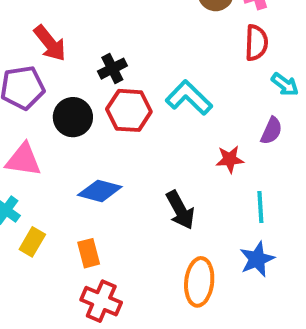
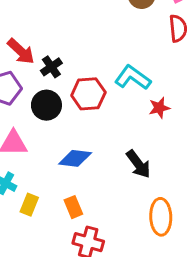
black cross: (112, 69) -> (51, 67), moved
red star: (230, 159) -> (159, 108), moved

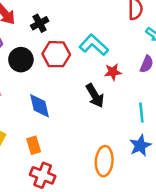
black cross: (51, 67) -> (40, 23), moved
blue diamond: (75, 158) -> (40, 106), turned 64
black arrow: (138, 164) -> (95, 96), moved

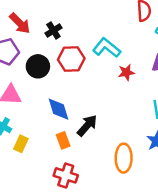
black arrow: (95, 96) -> (87, 126), moved, turned -105
orange rectangle: (34, 145) -> (63, 140), moved

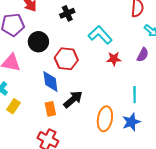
black cross: (53, 30) -> (67, 13), moved
red hexagon: (71, 59) -> (66, 59), moved
orange ellipse: (124, 158) -> (105, 119), moved

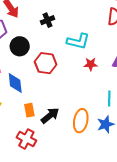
cyan L-shape: (100, 35) -> (78, 41), turned 145
blue diamond: (50, 81) -> (15, 83), moved
black arrow: (73, 99) -> (50, 116), moved

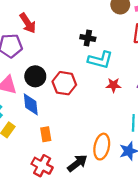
black cross: (47, 20) -> (88, 38), moved, turned 32
black circle: (20, 46) -> (35, 76), moved
black arrow: (50, 116) -> (77, 163), moved

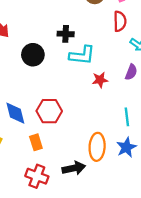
black circle: (35, 76) -> (33, 55), moved
red hexagon: (64, 83) -> (49, 111), moved
black arrow: (77, 163) -> (74, 168), turned 35

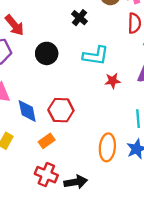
black cross: (66, 34) -> (79, 18), moved, turned 35
orange rectangle: (36, 142) -> (47, 141), turned 70
black arrow: (74, 168) -> (76, 182), moved

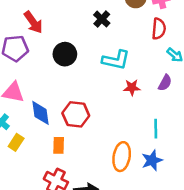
orange rectangle: (47, 141) -> (59, 145), turned -56

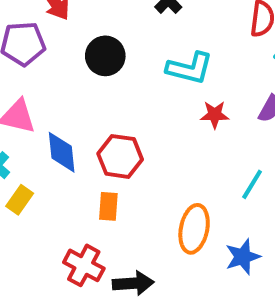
cyan line: (156, 129) -> (252, 184), turned 30
orange rectangle: (59, 145) -> (108, 206), moved
blue star: (152, 160) -> (243, 257), moved

